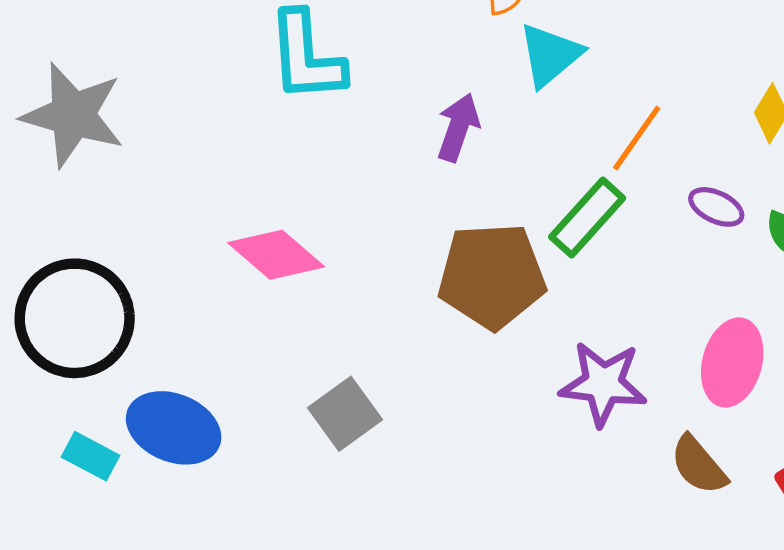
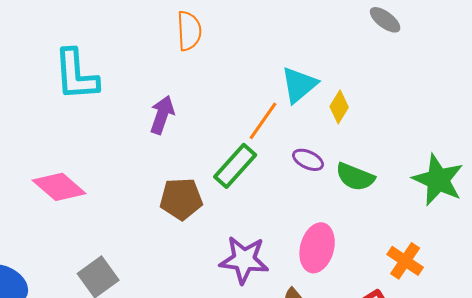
cyan triangle: (550, 55) -> (299, 85), moved
brown pentagon: (492, 276) -> (181, 199), size x0.7

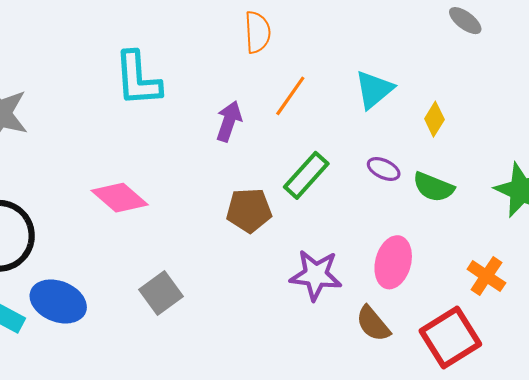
yellow diamond: (339, 107) -> (434, 119), moved
orange line: (263, 121) -> (290, 96), moved

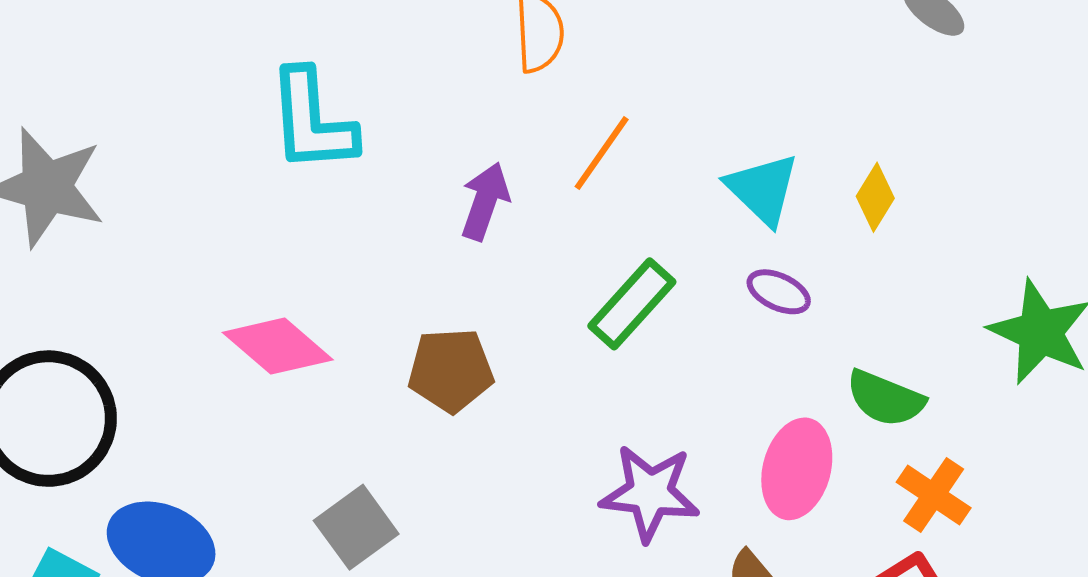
cyan triangle: (374, 89) -> (763, 189), moved, turned -36
green semicircle: (433, 187) -> (885, 398), moved
brown pentagon: (249, 210) -> (451, 370), moved
orange cross: (486, 276) -> (934, 495), moved

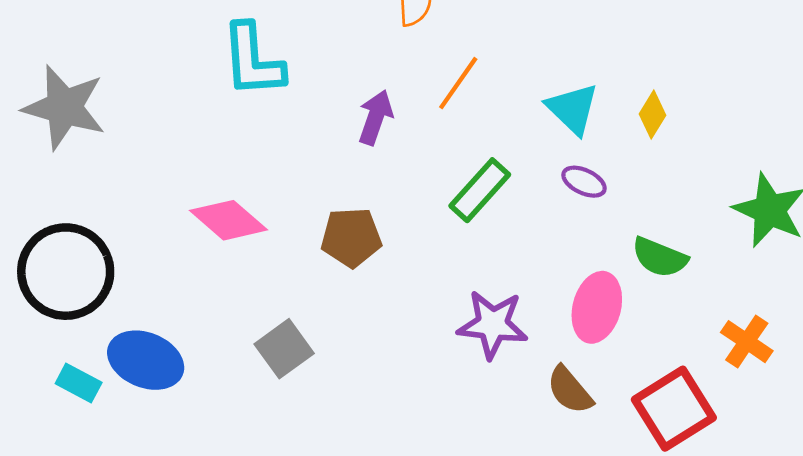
orange cross: (934, 495) -> (747, 342), moved

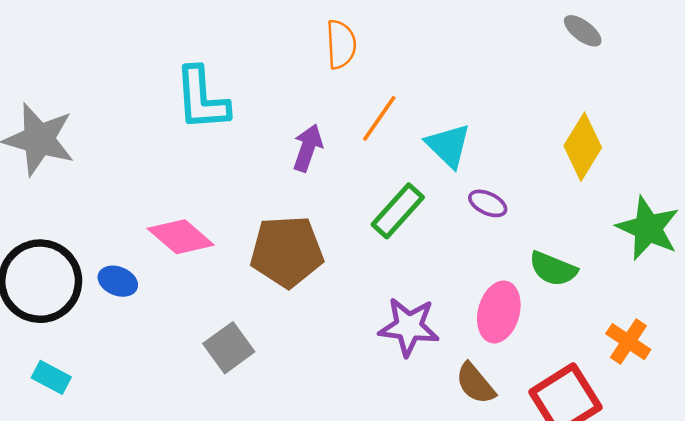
cyan triangle: (573, 109) -> (448, 146), moved
yellow diamond: (653, 115) -> (583, 147), moved, size x1.6
brown pentagon: (351, 237) -> (287, 252), size x1.4
blue ellipse: (146, 360) -> (118, 281), moved, size x0.6

